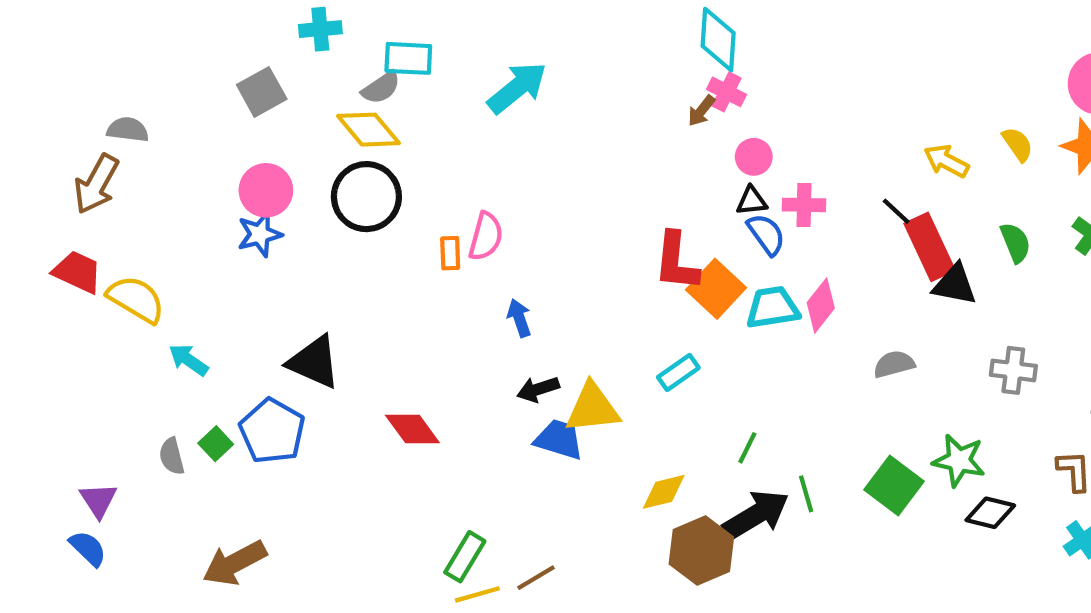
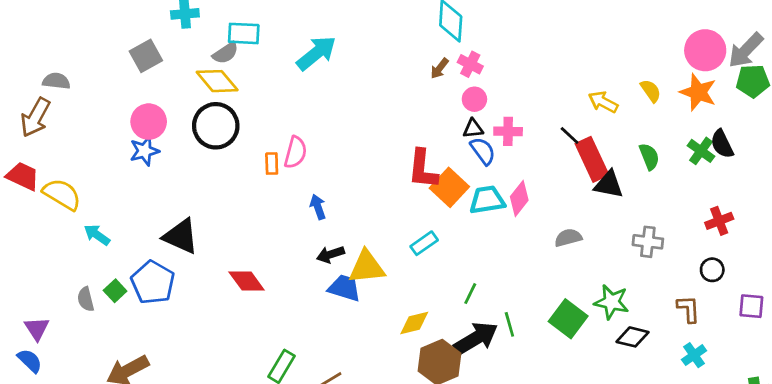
pink cross: (727, 92) -> (470, 64), moved

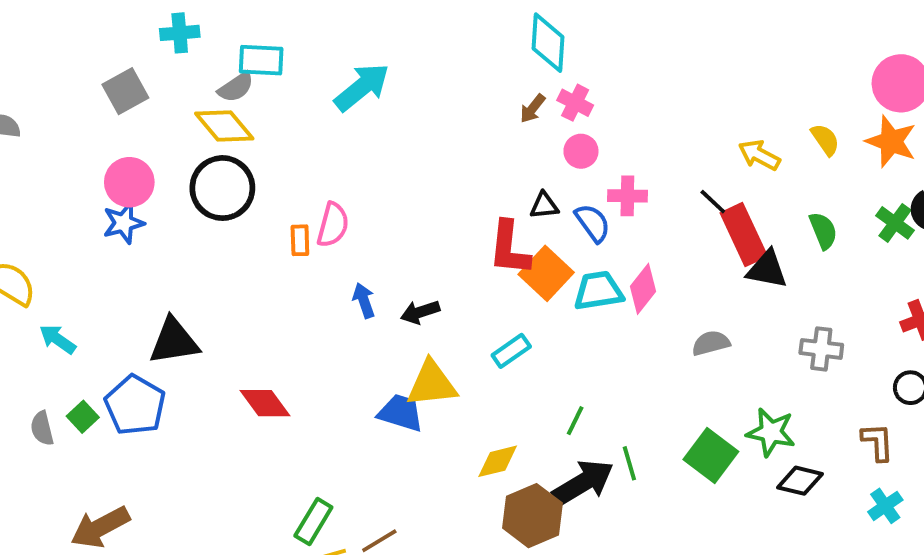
black triangle: (473, 129) -> (544, 205), moved
black triangle: (181, 236) -> (174, 341), turned -33
black arrow: (330, 254) -> (420, 312), moved

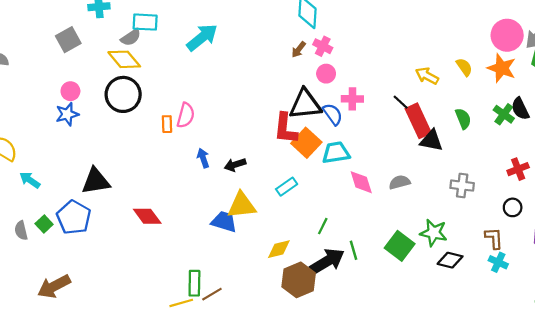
pink circle: (129, 182) -> (70, 91), size x0.7
black triangle: (544, 205) -> (305, 104), size x2.0
pink diamond: (643, 289) -> (361, 182), moved, turned -56
cyan cross: (885, 506) -> (498, 262), moved, turned -30
green rectangle: (313, 521) -> (194, 283), moved, turned -30

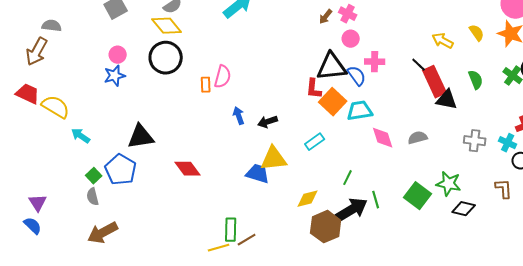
red L-shape: (285, 128) -> (314, 89), size x0.7
gray semicircle: (21, 230) -> (93, 197), moved
cyan cross: (498, 262) -> (508, 143), moved

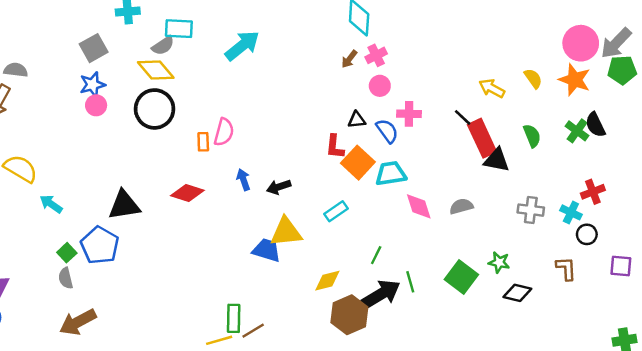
pink cross: (348, 14) -> (376, 55), turned 36
black triangle: (332, 67) -> (357, 120), size x0.5
blue star: (115, 76) -> (92, 85), moved
red diamond: (188, 169) -> (187, 193), moved, turned -36
green star: (449, 184) -> (499, 262), size x0.7

